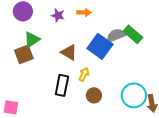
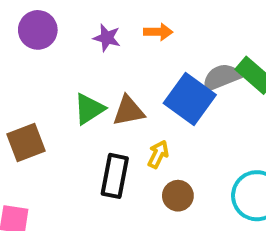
green triangle: (32, 39) -> (89, 109), moved
brown triangle: (69, 52) -> (129, 111), turned -42
brown square: (24, 54) -> (26, 142), moved

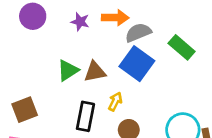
orange arrow: (158, 32) -> (115, 18), size x1.4
gray semicircle: (221, 77) -> (138, 32), moved
brown square: (26, 142) -> (25, 110), moved

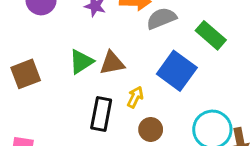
blue square: (137, 64) -> (177, 71), moved
brown square: (25, 110) -> (26, 74), moved

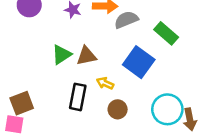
brown square: (26, 74) -> (22, 103), moved
yellow arrow: (135, 97) -> (105, 83), turned -91

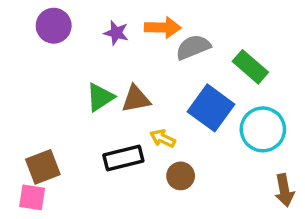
black rectangle: (78, 97) -> (123, 158), turned 65
cyan circle: (167, 109) -> (263, 129), moved

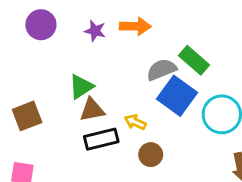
gray semicircle: (193, 47) -> (162, 70), moved
green rectangle: (250, 67) -> (194, 60), moved
brown triangle: (136, 99) -> (92, 110), moved
brown square: (43, 167) -> (27, 116), moved

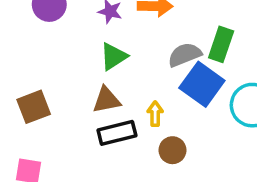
green rectangle: (194, 60) -> (221, 44), turned 68
green triangle: (81, 87) -> (113, 56), moved
yellow arrow: (135, 122) -> (155, 114), turned 65

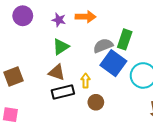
brown triangle: (107, 100) -> (57, 72), turned 30

